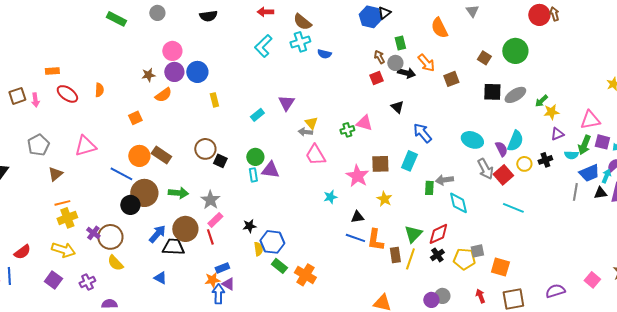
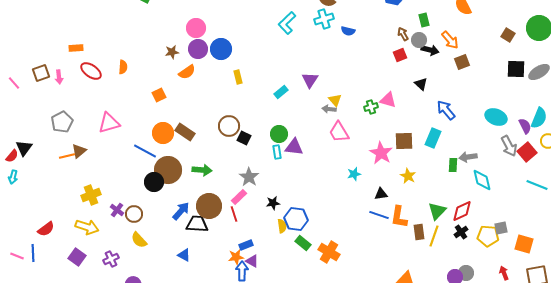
brown square: (451, 79) -> (462, 62), moved
gray star: (210, 200) -> (249, 177), moved
orange line: (62, 203) -> (67, 156), moved
brown circle: (110, 237) -> (134, 214), size x0.7

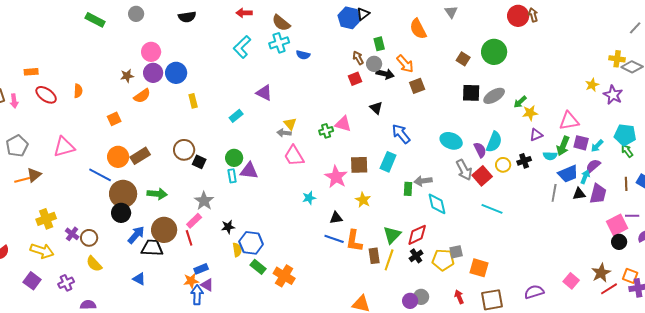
purple triangle: (310, 80) -> (264, 93), moved, turned -36
brown rectangle: (185, 132) -> (140, 156), turned -66
black circle: (154, 182) -> (121, 213), moved

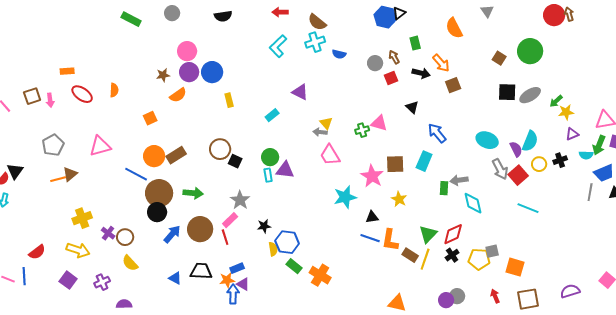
gray circle: (374, 64) -> (375, 63), moved
cyan star: (309, 198) -> (345, 197), size x1.6
black trapezoid: (152, 248) -> (201, 271), moved
brown rectangle: (374, 256) -> (410, 255), turned -49

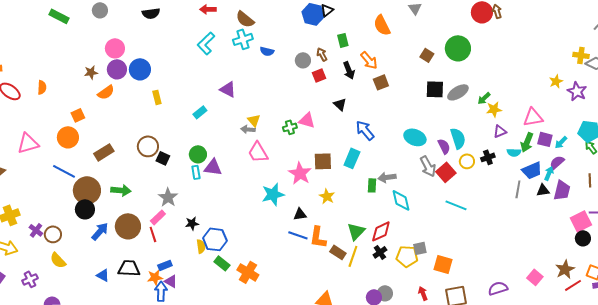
black arrow: (421, 73) -> (349, 70), turned 54
cyan semicircle: (530, 141) -> (458, 138), turned -40
orange circle: (154, 156) -> (68, 137), moved

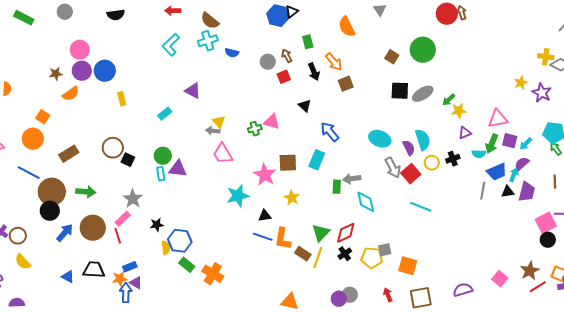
orange square: (78, 115) -> (43, 117), turned -32

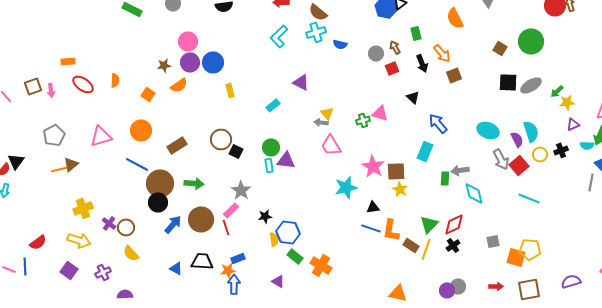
orange square: (43, 117) -> (148, 94), moved
brown square: (288, 163) -> (396, 171), moved
yellow pentagon: (372, 258) -> (530, 249), moved
purple triangle: (136, 283) -> (278, 281), moved
red arrow: (388, 295) -> (496, 286), turned 112

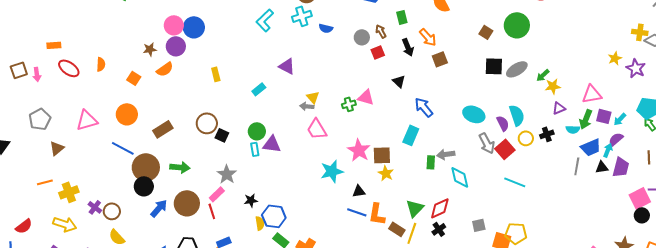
blue circle: (213, 62) -> (194, 27), moved
orange line: (59, 169) -> (45, 182), moved

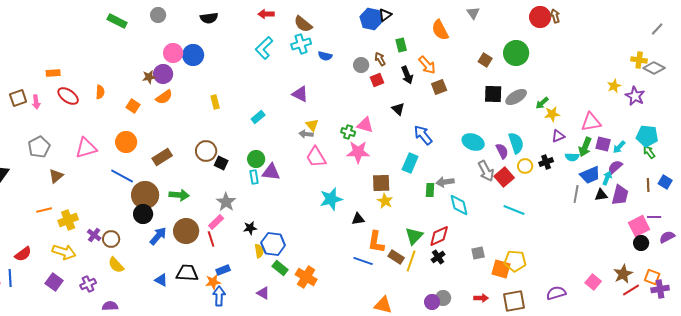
purple circle: (176, 46) -> (163, 74), moved
purple triangle: (287, 66) -> (300, 94), moved
green cross: (349, 104) -> (348, 132), turned 32
pink star: (359, 150) -> (358, 152), moved, turned -30
blue line: (357, 212) -> (363, 261), moved

